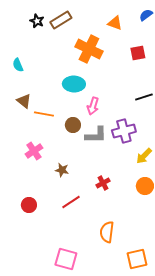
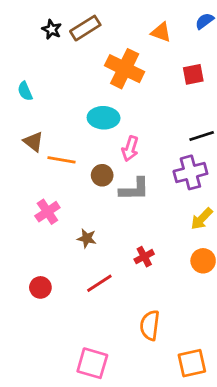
purple cross: (124, 131) -> (190, 172), moved

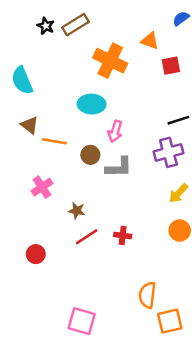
orange triangle: (161, 32) -> (150, 41), moved
cyan semicircle: (25, 91) -> (22, 80), size x1.6
red cross: (144, 257) -> (123, 235), moved, turned 35
red line: (99, 283) -> (87, 237), moved
orange semicircle: (150, 325) -> (147, 295), moved

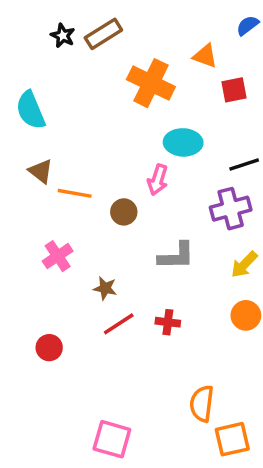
cyan ellipse: (92, 104) -> (183, 142), moved
gray L-shape: (119, 167) -> (176, 256), moved

